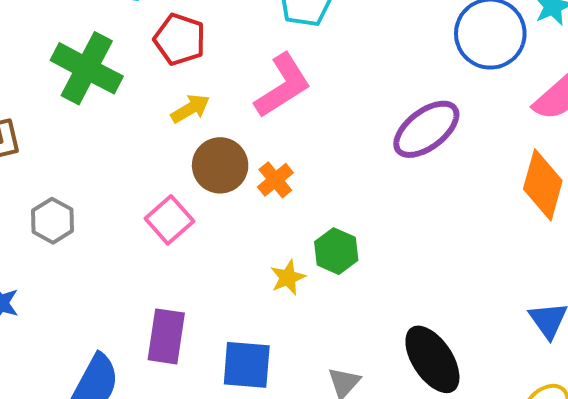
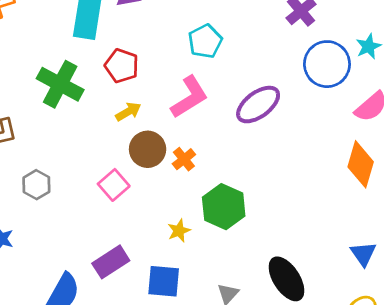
purple ellipse: (426, 129) -> (258, 105), moved
green hexagon: (336, 251) -> (224, 207), size x1.5
yellow star: (288, 277) -> (179, 231), moved
purple rectangle: (166, 336) -> (111, 262), turned 48

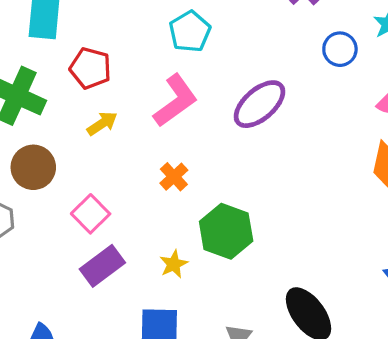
blue circle: (327, 64) -> (340, 49), size x0.6
brown circle: (148, 149) -> (33, 167), moved
purple rectangle: (111, 262) -> (102, 266), moved

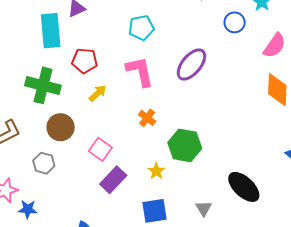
cyan pentagon: (190, 31) -> (141, 28), turned 30
pink L-shape: (175, 101) -> (140, 71), turned -56

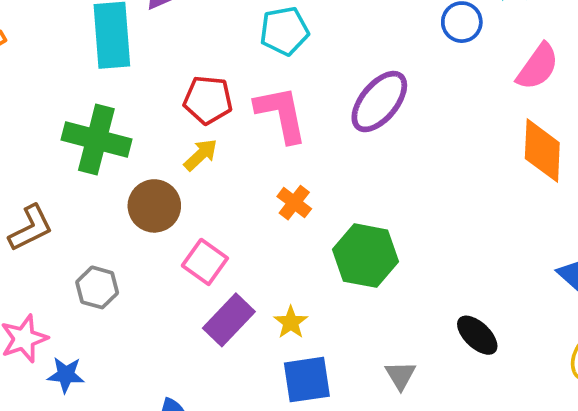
red pentagon: (85, 61) -> (208, 100), moved
brown circle: (61, 127) -> (154, 206), moved
yellow star: (156, 171) -> (291, 322), moved
black ellipse: (244, 187) -> (477, 335), size x0.7

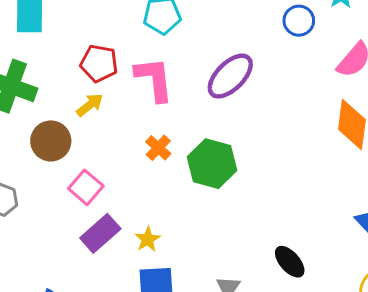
green hexagon: (366, 256) -> (212, 164), moved

